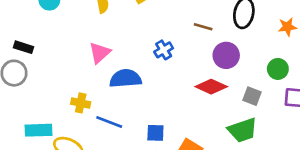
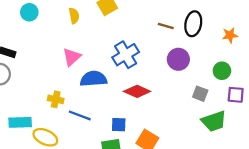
brown line: (203, 27) -> (166, 26), moved
blue cross: (164, 50) -> (126, 55), size x1.6
red diamond: (211, 87) -> (137, 91), moved
green trapezoid: (242, 130) -> (214, 121), moved

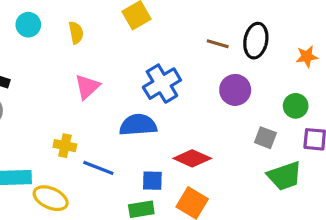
yellow semicircle: (74, 16) -> (76, 33), moved
blue semicircle: (94, 79) -> (138, 125), moved
red diamond: (137, 91) -> (192, 158), moved

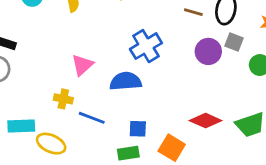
pink triangle: (87, 87) -> (82, 65), moved
gray square: (265, 138) -> (234, 42), moved
red diamond: (192, 158) -> (206, 121), moved

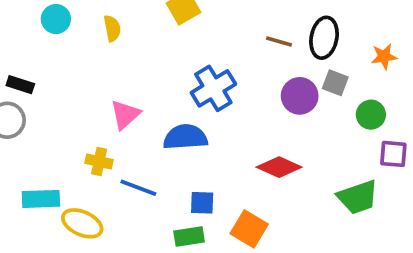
red diamond: (206, 121) -> (279, 167), moved

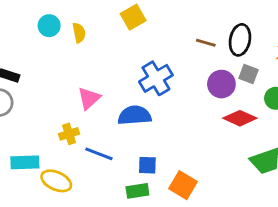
cyan circle: (56, 19) -> (49, 26), moved
yellow cross: (99, 161) -> (69, 134), turned -30
red diamond: (279, 167) -> (240, 118), moved

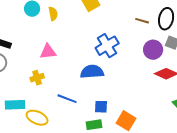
pink triangle: (89, 98) -> (48, 52), moved, turned 36
yellow cross: (69, 134) -> (37, 78), moved

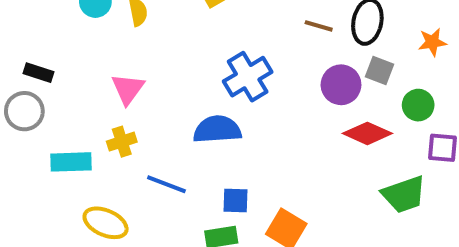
pink triangle: (48, 52) -> (128, 89), turned -48
yellow cross: (37, 78) -> (122, 142), moved
cyan rectangle: (15, 105) -> (71, 162), moved

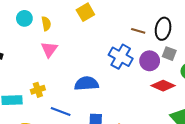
blue cross: (248, 77) -> (121, 57), moved, turned -30
pink triangle: (128, 89) -> (49, 49), moved

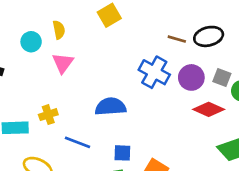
cyan circle: (24, 18) -> (31, 42), moved
black ellipse: (163, 29) -> (209, 36), turned 65
gray square: (169, 54) -> (222, 77), moved

